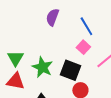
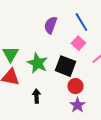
purple semicircle: (52, 17) -> (50, 25), moved

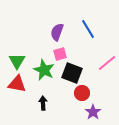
pink square: (78, 43) -> (60, 54), moved, turned 32
purple star: (77, 105) -> (93, 112), moved

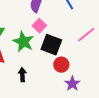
pink square: (60, 54) -> (39, 26), turned -32

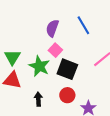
red circle: (61, 65) -> (67, 95), moved

